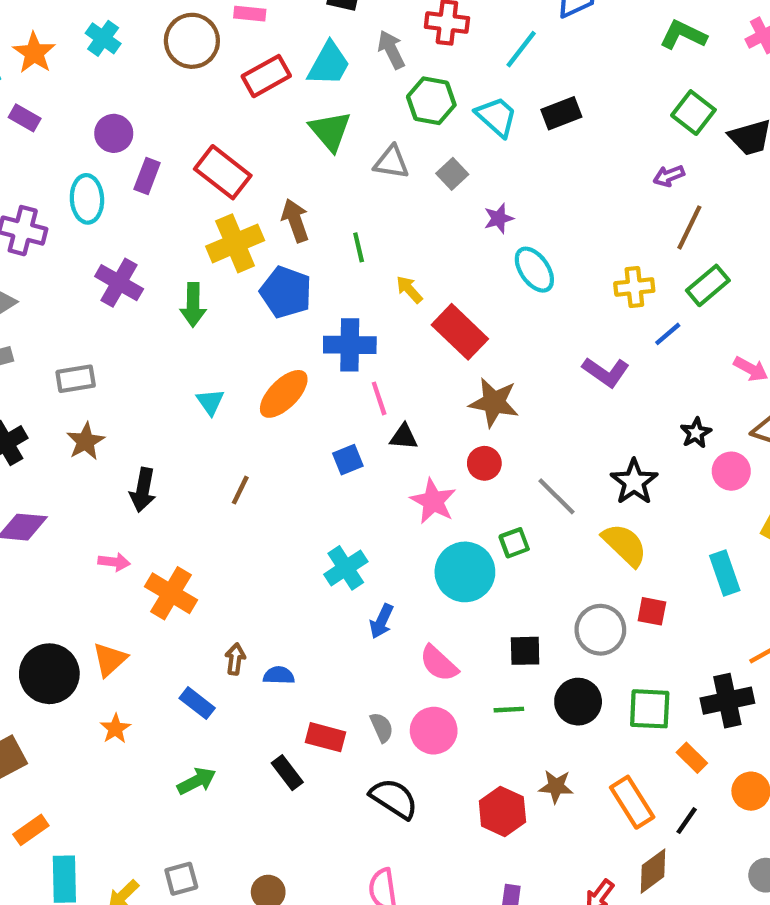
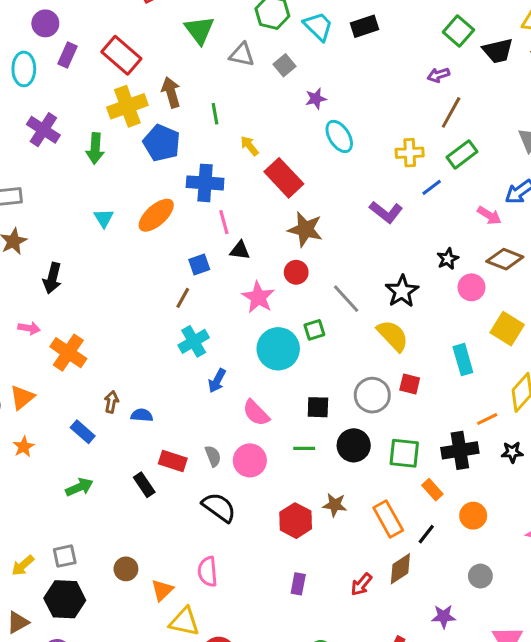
brown line: (240, 490) -> (183, 298), moved

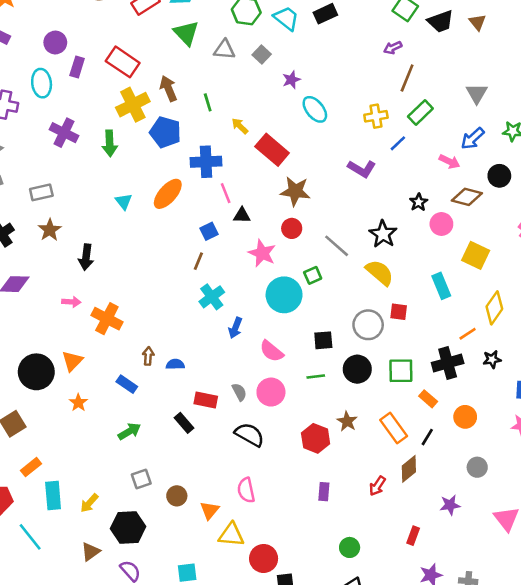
brown star: (335, 505) -> (347, 421), turned 30
gray square: (65, 556) -> (141, 479), moved

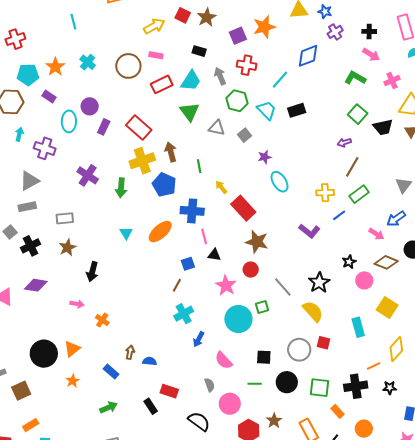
cyan ellipse: (42, 83) -> (69, 121), moved
orange cross: (107, 319) -> (102, 320), size x0.6
gray semicircle: (239, 392) -> (210, 385), moved
pink circle: (271, 392) -> (230, 404), moved

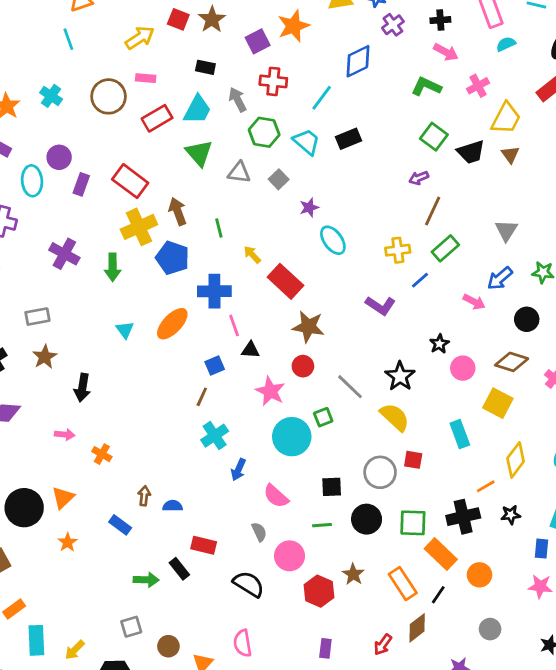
cyan line: (73, 22) -> (68, 39), moved
brown diamond: (386, 262) -> (512, 362), moved
green arrow: (108, 407) -> (146, 580), moved, turned 30
orange rectangle: (338, 411) -> (441, 554), size x1.6

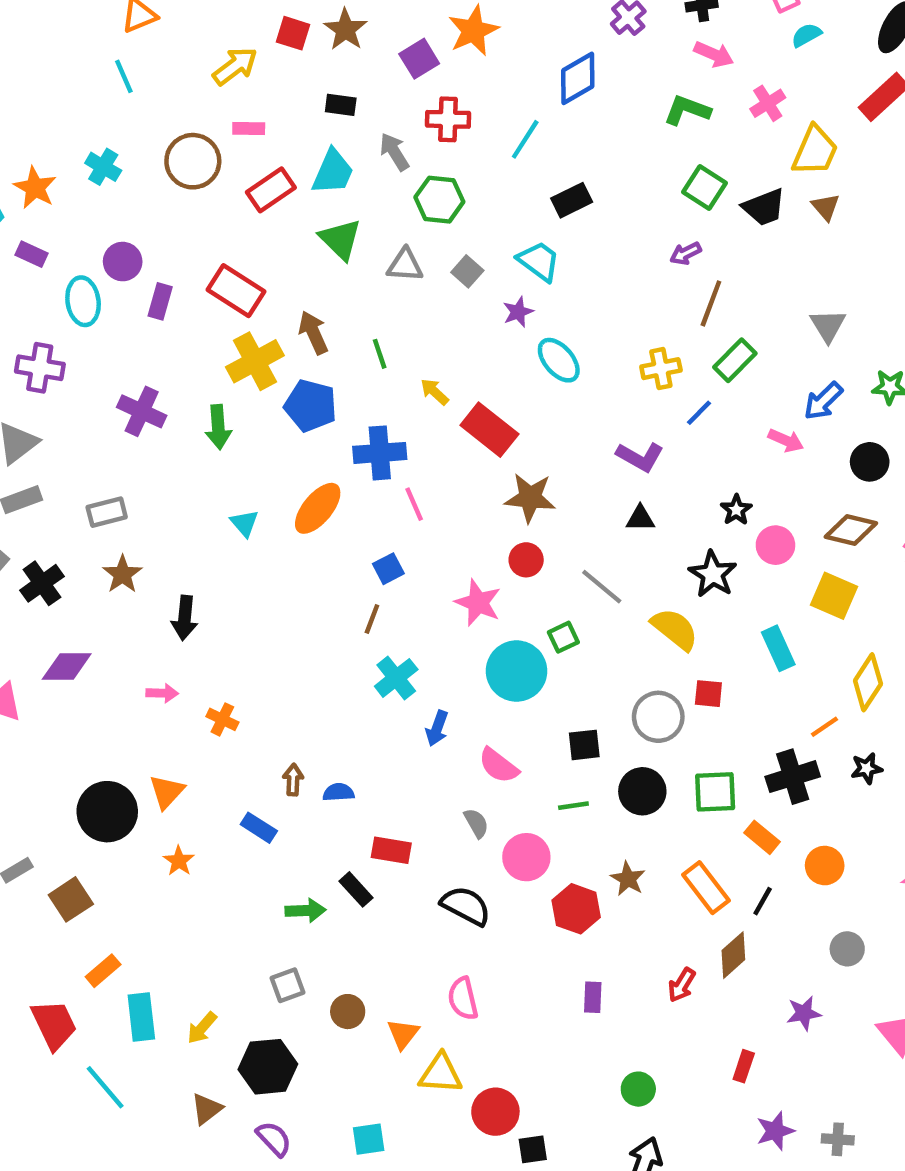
cyan trapezoid: (307, 142) -> (539, 261), moved
black triangle: (250, 350) -> (640, 518), moved
black star: (400, 376) -> (713, 574), moved
orange rectangle: (441, 554) -> (762, 837), size x0.7

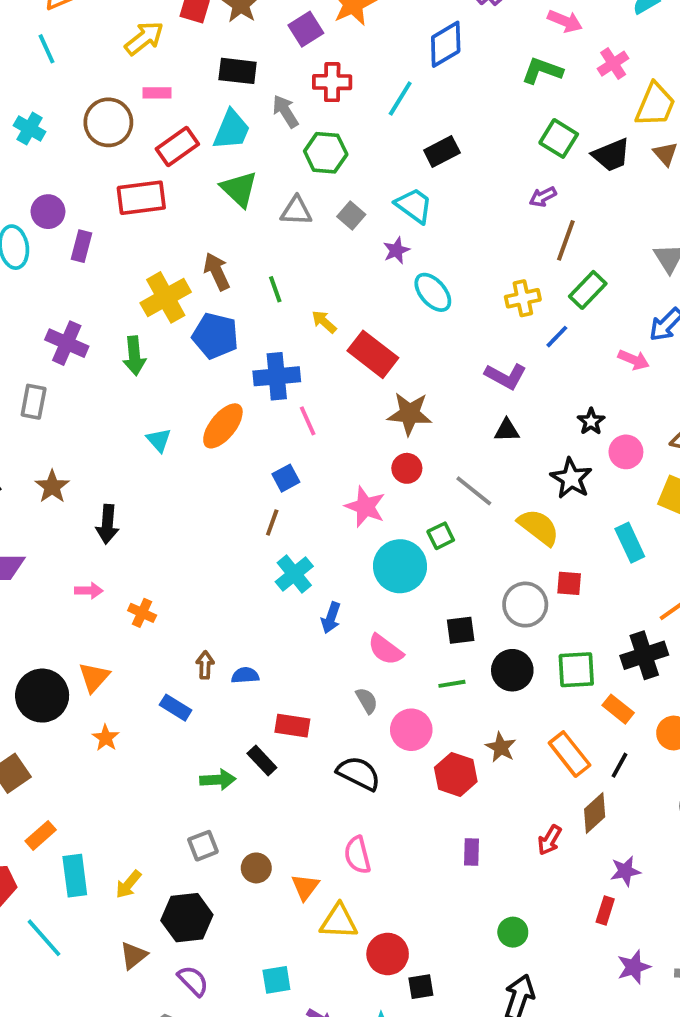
black rectangle: (341, 105) -> (238, 71), size x1.4
red rectangle: (236, 291) -> (141, 198), moved, turned -39
gray rectangle: (107, 512) -> (34, 402), moved, turned -64
purple star: (804, 1013) -> (625, 871), moved

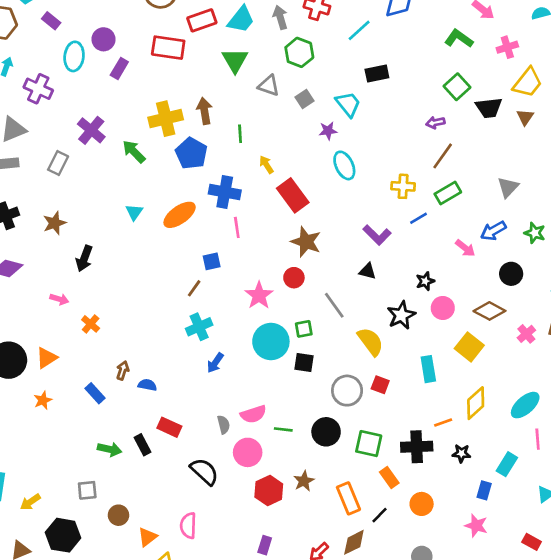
green arrow: (134, 356) -> (134, 151), turned 125
black square: (461, 630) -> (304, 363), moved
pink semicircle: (385, 650) -> (253, 414), moved, turned -70

